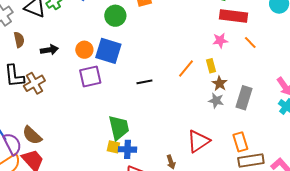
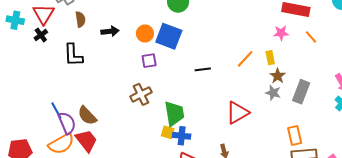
purple square: (90, 77) -> (149, 61), size x0.7
brown cross: (34, 83) -> (141, 94), moved
red triangle: (198, 141) -> (237, 113), moved

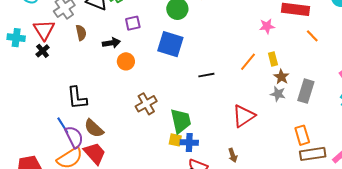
orange circle: (145, 33) -> (126, 61), moved
pink star: (281, 33) -> (267, 26), moved
black L-shape: (73, 55) -> (77, 98), moved
purple square: (149, 61) -> (133, 23), moved

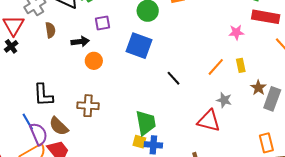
black line: (206, 75) -> (174, 78), turned 56
brown star: (281, 77) -> (258, 88), moved
gray star: (278, 94) -> (224, 100), moved
brown cross: (146, 104) -> (88, 106), moved, turned 30
red triangle: (244, 116) -> (209, 121), turned 45

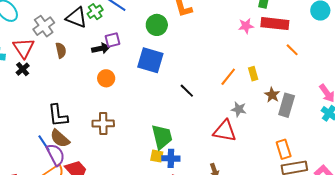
pink star: (236, 32) -> (246, 26), moved
black arrow: (80, 42) -> (101, 49), moved
brown semicircle: (59, 126) -> (60, 138), moved

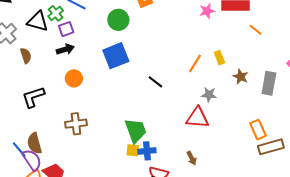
purple square: (112, 40) -> (66, 29), moved
blue square: (150, 60) -> (116, 56), turned -32
gray rectangle: (287, 105) -> (269, 83), moved
black L-shape: (58, 116) -> (33, 97), moved, turned 85
brown semicircle: (60, 138) -> (34, 143), turned 40

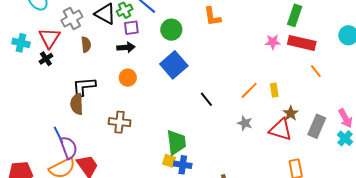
green circle: (118, 20) -> (171, 30), moved
blue square: (116, 56) -> (174, 65), turned -32
gray star: (209, 95) -> (245, 123), moved
red triangle: (197, 118) -> (280, 130), moved
brown semicircle: (34, 143) -> (77, 104), moved

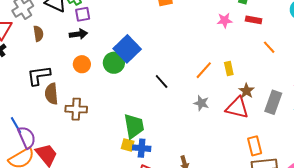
green circle: (171, 30) -> (114, 63), moved
red rectangle: (302, 43) -> (254, 20), size x0.6
brown semicircle: (77, 104) -> (51, 94), moved

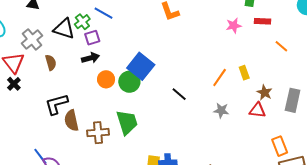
orange circle: (82, 64) -> (106, 79), moved
red triangle: (237, 108) -> (257, 110), size x0.7
green trapezoid: (134, 126) -> (127, 122), moved

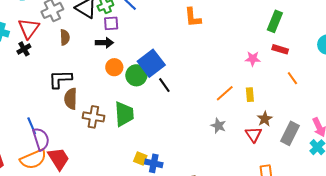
pink star: (234, 26) -> (253, 59), moved
black line: (179, 94) -> (164, 85), moved
red triangle: (257, 110) -> (254, 134), turned 36

